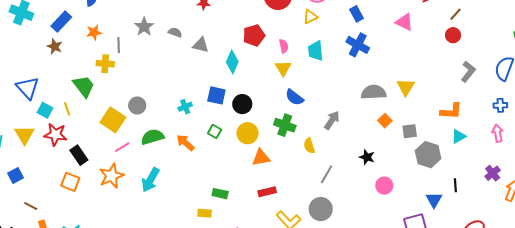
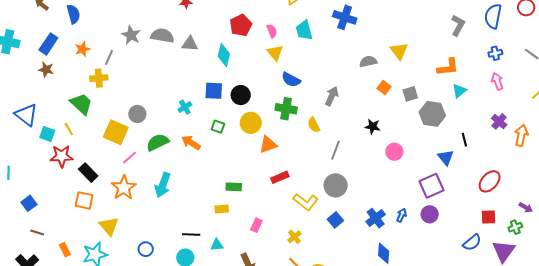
gray semicircle: (175, 32) -> (162, 36), size x1.6
gray line: (119, 45) -> (109, 57), turned 35
gray semicircle: (374, 92) -> (368, 61), size x0.7
yellow triangle: (24, 135) -> (109, 226), moved
brown line: (31, 206) -> (37, 232), moved

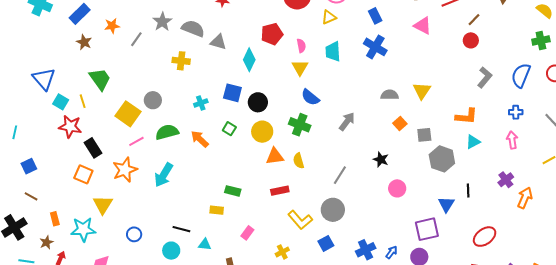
brown star: (46, 70) -> (84, 42), moved
yellow cross: (99, 78) -> (181, 61), moved
yellow semicircle: (314, 125) -> (299, 161), moved

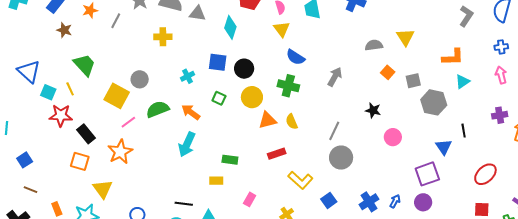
cyan arrow: (164, 175) -> (187, 144), moved
purple cross: (506, 180) -> (500, 115), turned 35
gray circle: (333, 210) -> (341, 158), moved

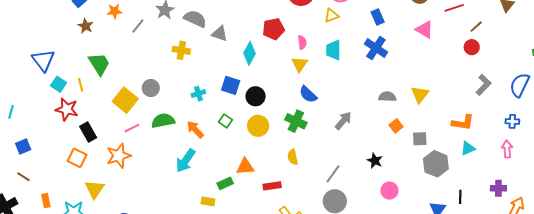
orange triangle: (267, 120) -> (245, 167), moved
green rectangle: (230, 160) -> (225, 183), turned -42

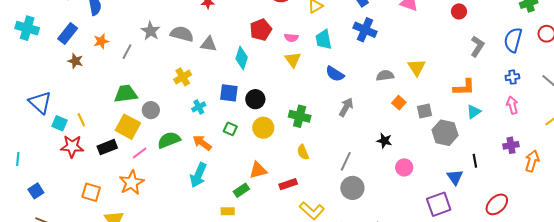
pink semicircle: (302, 42) -> (291, 38), turned 112
yellow cross: (181, 50) -> (183, 77), moved, turned -30
green trapezoid: (99, 64) -> (126, 94), moved, turned -55
blue semicircle: (308, 94) -> (335, 74), moved
black rectangle: (88, 132) -> (107, 147), moved, turned -72

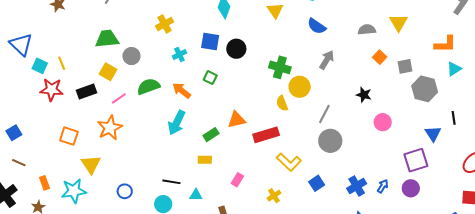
yellow square: (128, 127) -> (108, 72), size x0.7
yellow circle: (263, 128) -> (300, 87), moved
red rectangle: (288, 184) -> (266, 135), size x1.4
green rectangle: (241, 190) -> (211, 135), moved

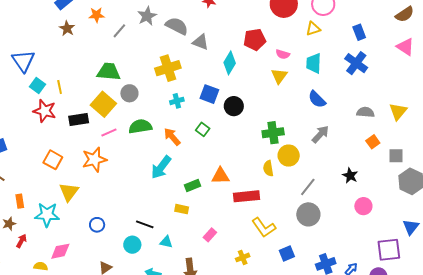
yellow cross: (165, 24) -> (168, 68), size x1.4
green cross: (280, 67) -> (273, 133), turned -35
yellow square: (108, 72) -> (103, 104), size x1.4

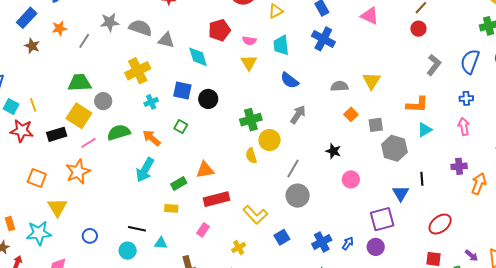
gray star: (147, 16) -> (110, 22), turned 30
cyan diamond: (230, 63) -> (198, 57), turned -40
red rectangle: (247, 196) -> (216, 199), moved

